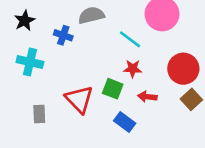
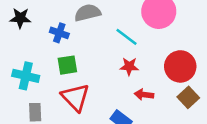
black star: (25, 21) -> (20, 18), turned 30
cyan cross: (30, 62) -> (26, 76), moved
green square: (113, 89) -> (67, 65), moved, turned -30

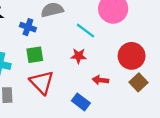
red star: (129, 66) -> (79, 56), moved

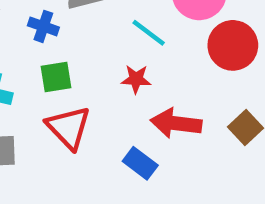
red circle: (132, 56) -> (233, 45), moved
red arrow: (100, 80) -> (176, 123), size x1.6

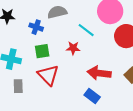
red star: (136, 79) -> (73, 48), moved
blue rectangle: (140, 163) -> (92, 96), moved

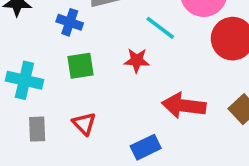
red triangle: (48, 75) -> (84, 124), moved, size x0.6
blue rectangle: (92, 96) -> (146, 147), moved, turned -63

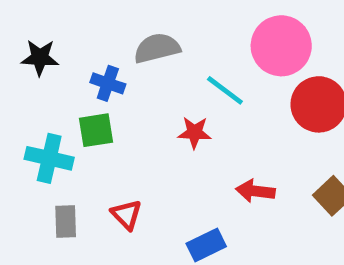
green square: (81, 66) -> (96, 130), moved
red arrow: (184, 106) -> (255, 191), size x0.7

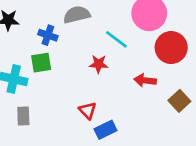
red arrow: (255, 191) -> (145, 80), moved
red triangle: (127, 215) -> (88, 110), moved

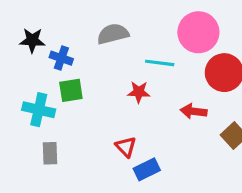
blue cross: (48, 35) -> (61, 58), moved
cyan line: (116, 39) -> (160, 63), turned -30

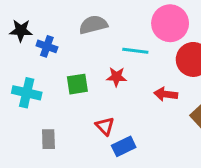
green square: (71, 90) -> (77, 84), moved
gray rectangle: (50, 153) -> (48, 139), moved

